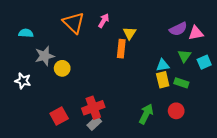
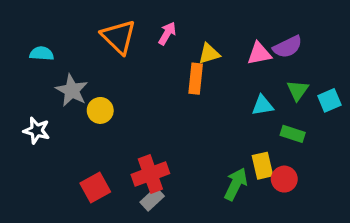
yellow triangle: (130, 33) -> (209, 54), turned 40
pink triangle: (196, 33) -> (259, 54), moved
gray star: (45, 56) -> (72, 90), turned -30
yellow rectangle: (163, 80) -> (263, 166), moved

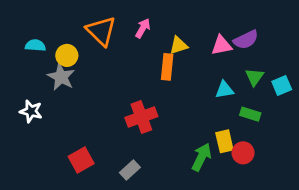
yellow circle: (100, 110) -> (67, 55), moved
red cross: (150, 174) -> (141, 117), moved

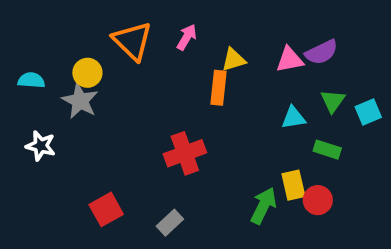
cyan semicircle: (35, 45) -> (31, 80), moved

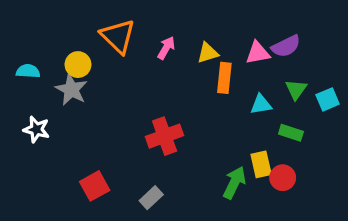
pink arrow: (187, 37) -> (166, 48), moved
orange rectangle: (219, 88) -> (224, 78), moved

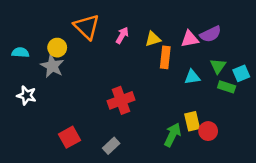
green rectangle: (291, 133) -> (227, 87), moved

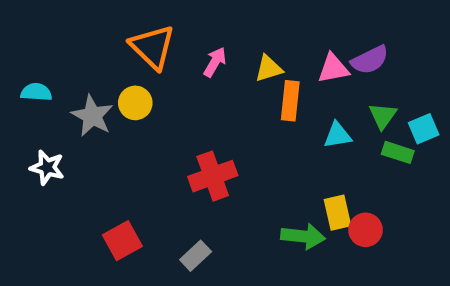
yellow circle: (57, 48) -> (135, 103), moved
green arrow: (173, 135) -> (303, 236), turned 70

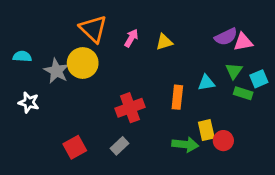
pink triangle: (333, 68) -> (243, 42), moved
orange rectangle: (290, 101) -> (177, 97), moved
yellow circle: (135, 103) -> (83, 63), size x1.5
gray rectangle: (196, 256) -> (119, 146), moved

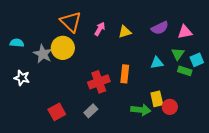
purple semicircle: (226, 37) -> (160, 28), moved
orange rectangle: (177, 97) -> (125, 74), moved

